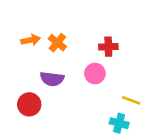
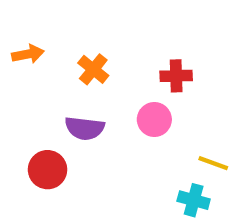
orange arrow: (31, 40) -> (28, 54), moved

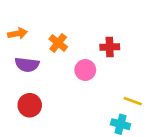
pink circle: (154, 119) -> (85, 70), moved
purple semicircle: (85, 128) -> (27, 65), moved

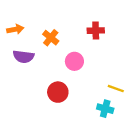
red cross: (110, 47) -> (96, 31), moved
red circle: (30, 105) -> (58, 92), moved

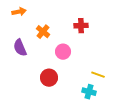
orange arrow: (15, 29) -> (19, 12), moved
purple semicircle: (24, 57) -> (20, 48), turned 60

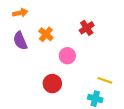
red cross: (81, 26) -> (87, 28), turned -32
purple semicircle: (20, 48) -> (20, 41), moved

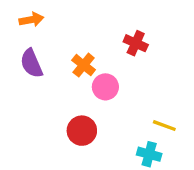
red cross: (87, 28) -> (136, 43), turned -32
orange cross: (46, 34) -> (84, 65), moved

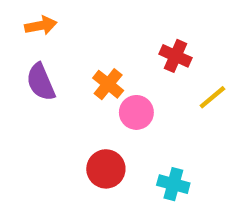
yellow line: (164, 126) -> (212, 97), moved, turned -60
cyan cross: (149, 154) -> (173, 184), moved

